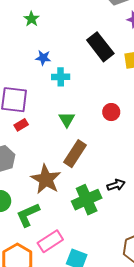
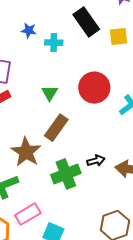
cyan cross: (61, 77) -> (54, 43), moved
red circle: (111, 112) -> (94, 88), size x1.8

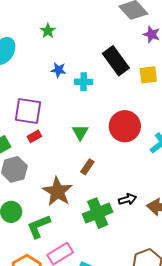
brown rectangle: (56, 128) -> (87, 167), size x0.6

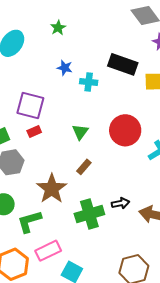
black rectangle: (116, 61) -> (123, 64), turned -40

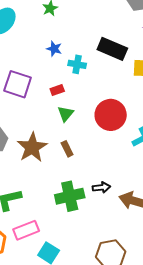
red rectangle: (34, 132) -> (57, 90), moved
brown rectangle: (84, 167) -> (67, 149), turned -70
brown star: (52, 189) -> (32, 147), moved

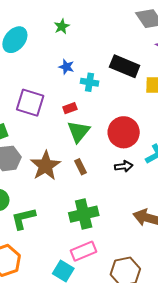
green triangle: (66, 114) -> (79, 132), size x1.4
black arrow: (101, 187) -> (124, 166), moved
pink rectangle: (26, 230) -> (83, 251), moved

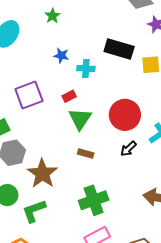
purple square: (30, 103) -> (29, 95), turned -32
brown star: (45, 166) -> (42, 173), moved
black arrow: (124, 166) -> (128, 149), turned 150
brown rectangle: (80, 167) -> (86, 154), turned -42

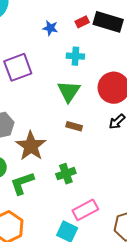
cyan cross: (86, 68) -> (75, 56), moved
red rectangle: (69, 96) -> (82, 22), moved
green cross: (94, 200) -> (66, 174), moved, size x0.7

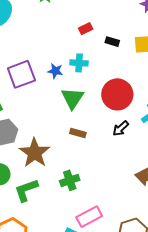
black rectangle: (108, 22) -> (112, 42), moved, size x0.5
blue star: (50, 28) -> (55, 71), moved

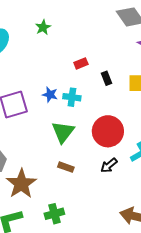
black rectangle: (112, 42) -> (106, 78), turned 48
blue star: (55, 71) -> (50, 95), moved

